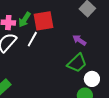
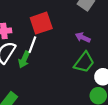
green arrow: (25, 20) -> (24, 59), moved

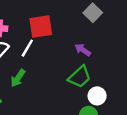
green arrow: (24, 59) -> (18, 78), moved

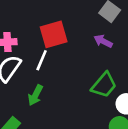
purple arrow: (83, 50) -> (103, 41), moved

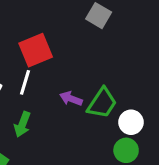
purple arrow: (103, 41) -> (71, 99), moved

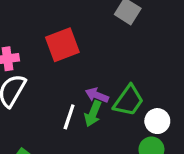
white line: (25, 82) -> (69, 117), moved
green arrow: (22, 124) -> (93, 114), moved

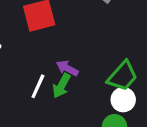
green trapezoid: (129, 101) -> (123, 76), moved

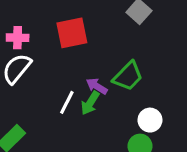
green trapezoid: (123, 76) -> (128, 76), moved

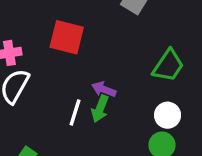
red square: (72, 33) -> (67, 37), turned 36
green trapezoid: (128, 76) -> (168, 66), moved

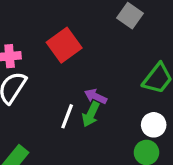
red square: (67, 37) -> (64, 45), turned 36

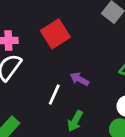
green arrow: (91, 114) -> (75, 121), moved

